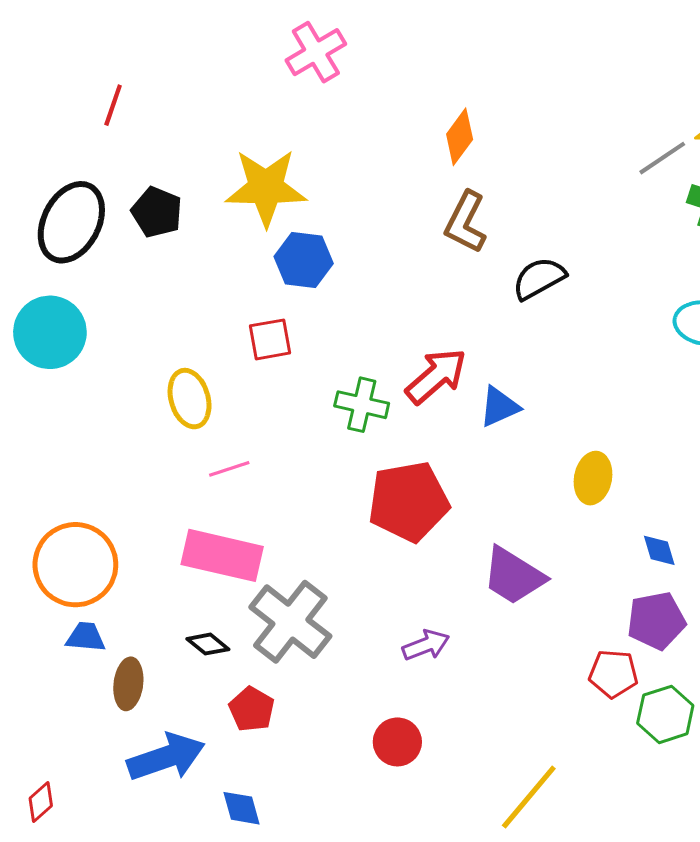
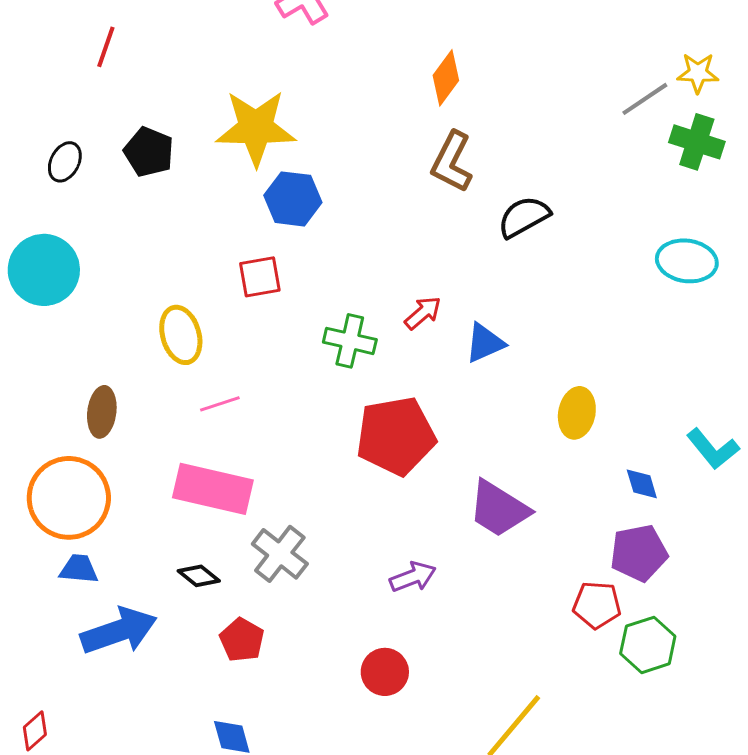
black ellipse: (71, 222) -> (65, 162), size x0.5
red arrow: (436, 376) -> (423, 313), size x0.6
gray cross: (290, 622) -> (280, 554), size x0.7
brown ellipse: (128, 684) -> (102, 412), moved
blue arrow: (166, 757) -> (119, 631), moved

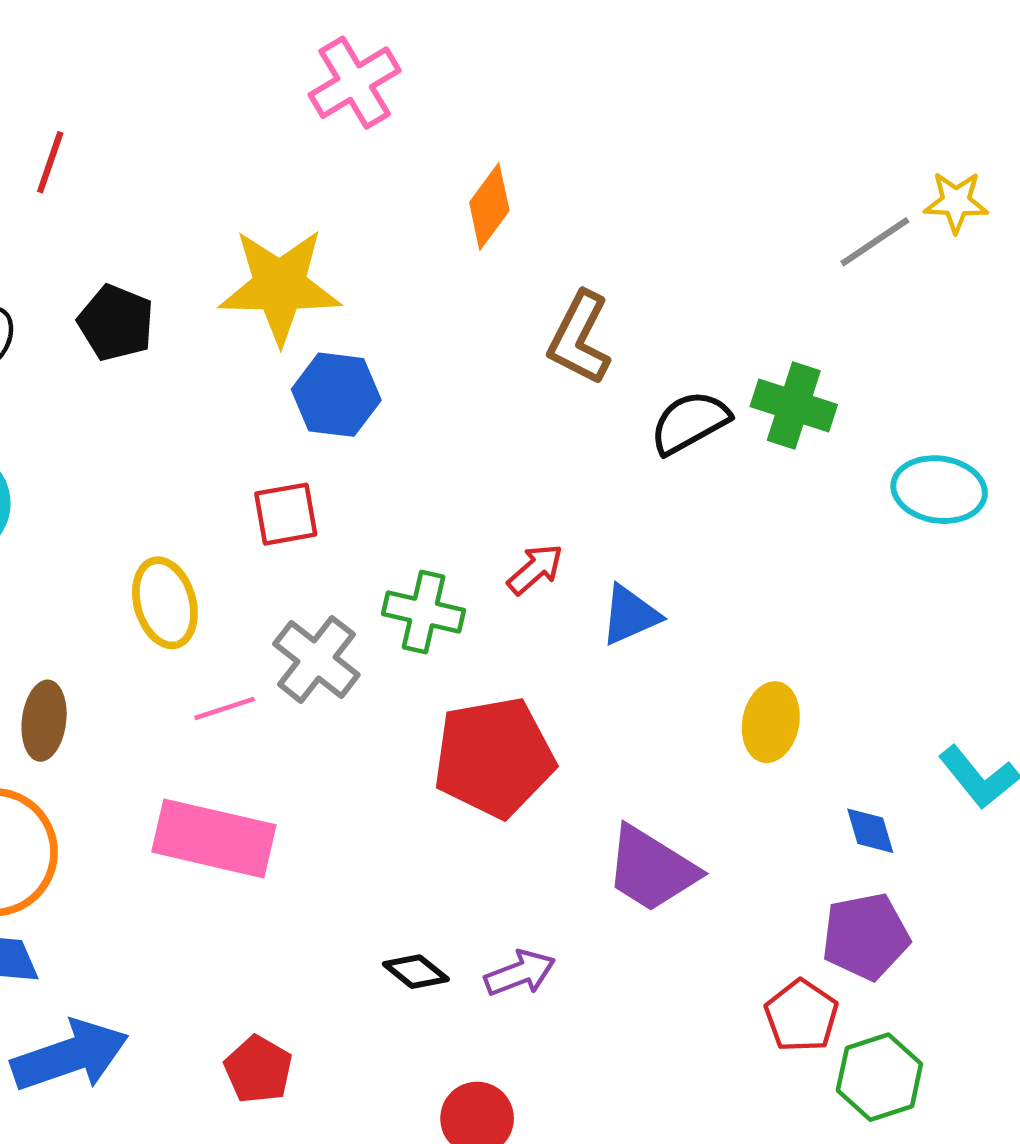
orange diamond: (446, 78) -> (489, 207), moved
green cross: (697, 142) -> (794, 405), moved
gray cross: (280, 554) -> (316, 659), moved
black diamond: (199, 576) -> (416, 972), moved
red pentagon: (597, 605) -> (801, 1016), turned 30

